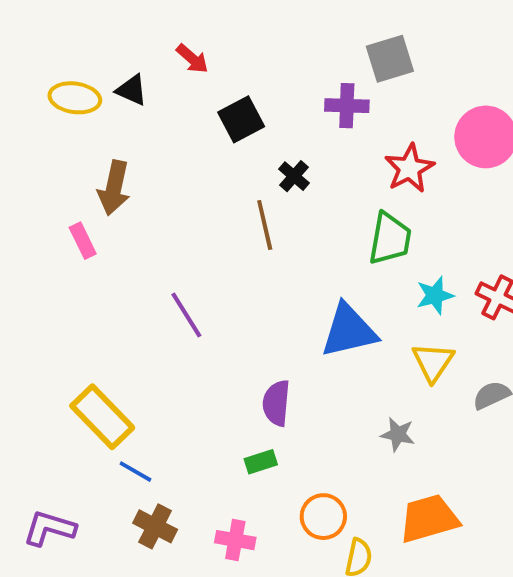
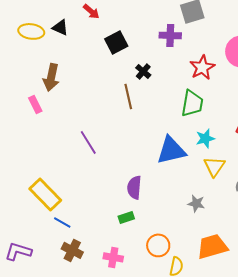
cyan star: (435, 295) -> (205, 138), moved

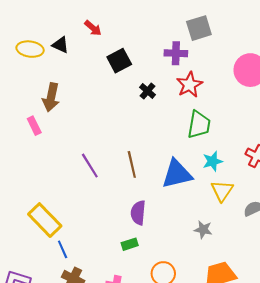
red star: (202, 67) -> (190, 85), moved
brown line: (128, 96) -> (132, 164), moved
blue line: (62, 222) -> (63, 249), turned 36

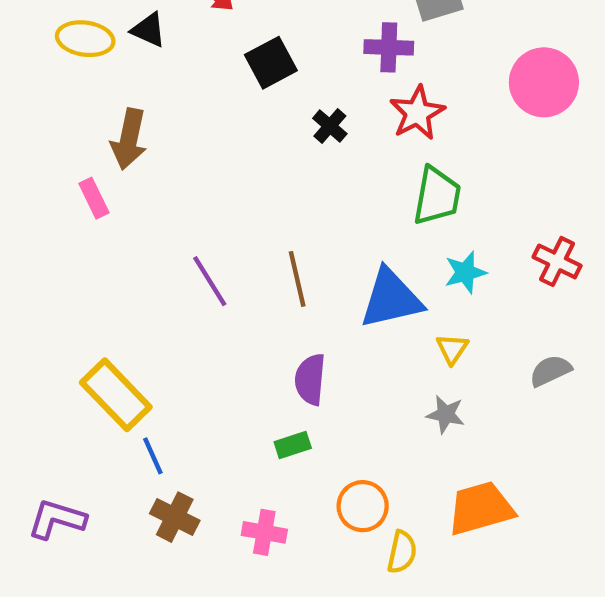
yellow triangle: (222, 191) -> (452, 349), moved, size x0.7

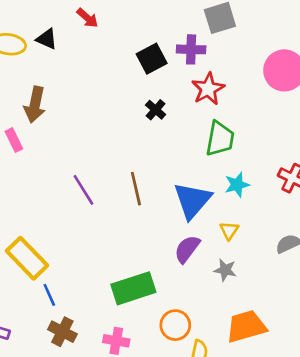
black square: (271, 63) -> (152, 59), moved
black cross: (330, 126) -> (156, 110), moved
blue triangle: (391, 299) -> (192, 200), turned -36
purple semicircle: (310, 379) -> (187, 249), moved, turned 32
green rectangle: (293, 445) -> (133, 288), size x2.0

